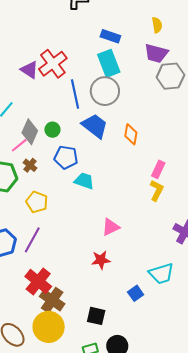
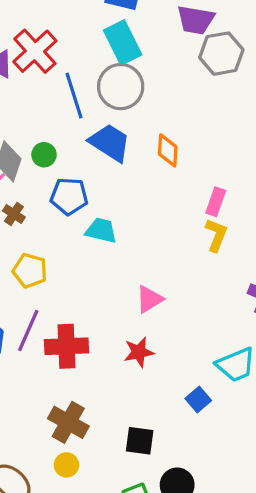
red cross: (38, 281) -> (67, 346), moved, turned -36
yellow circle: (49, 327) -> (66, 465), size x0.5

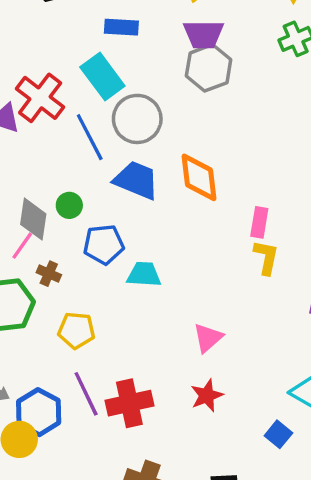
cyan rectangle: (123, 42) -> (102, 76), moved
gray hexagon: (221, 54) -> (209, 68), moved
orange diamond: (168, 150) -> (199, 177), size x1.4
purple line: (28, 331) -> (86, 394), turned -39

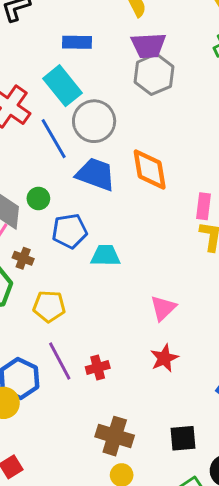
red cross: (129, 403) -> (98, 368), size x0.6

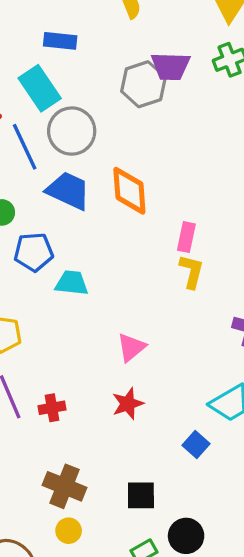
purple trapezoid: (148, 46) -> (171, 66), moved

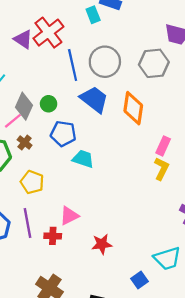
gray hexagon: (143, 84) -> (154, 63), moved
cyan rectangle: (40, 88) -> (93, 15), moved, size x0.6
pink triangle: (131, 347) -> (69, 216), moved

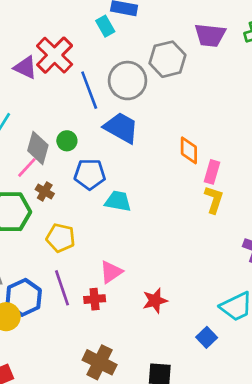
gray hexagon: (154, 63) -> (167, 59), moved
orange diamond: (133, 108) -> (189, 150), moved, size x0.7

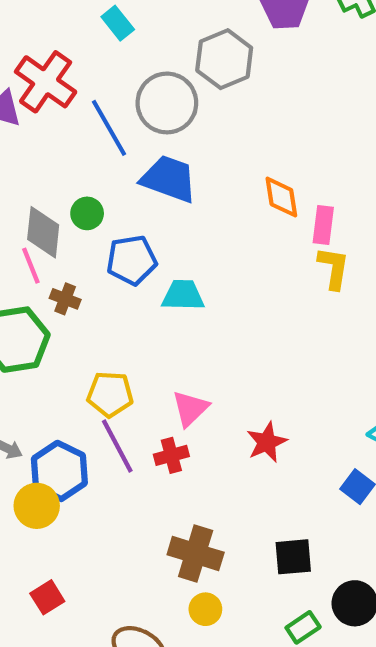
pink line: (27, 167) -> (31, 266), turned -55
yellow pentagon: (61, 238) -> (110, 394), moved

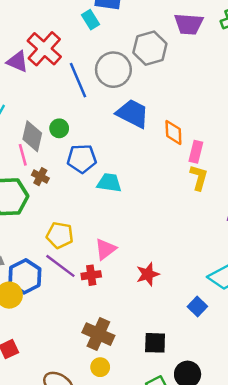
blue trapezoid: (169, 179) -> (133, 114), moved
purple line: (117, 446) -> (60, 266), turned -32

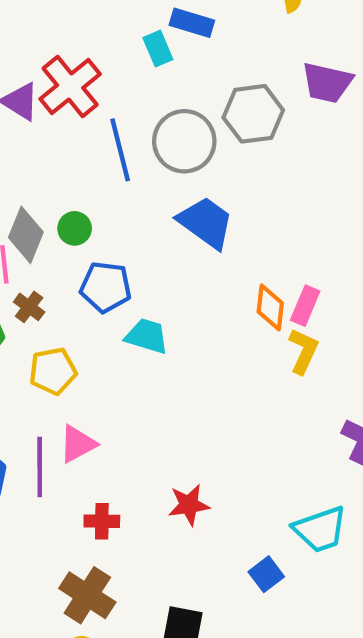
orange diamond: (173, 132) -> (270, 307), moved
yellow pentagon: (60, 235) -> (53, 371), moved, turned -30
pink triangle: (105, 249) -> (78, 444), moved
purple line: (60, 266) -> (40, 467), turned 44
red cross: (91, 275) -> (102, 521), moved

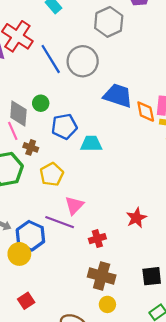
gray circle: (184, 141) -> (83, 61), moved
blue trapezoid: (206, 222) -> (118, 96), moved
purple line: (40, 467) -> (60, 222), turned -52

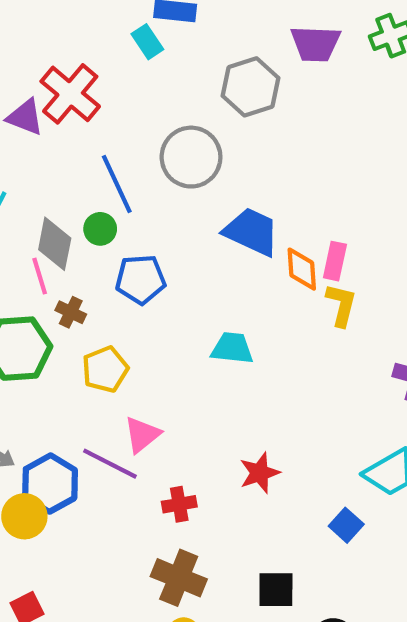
blue line: (51, 59) -> (117, 184), moved
cyan trapezoid: (91, 144) -> (232, 348), moved

